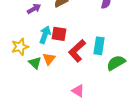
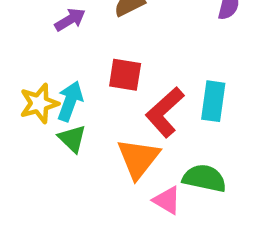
cyan arrow: (45, 35) -> (70, 101), moved
orange triangle: (49, 59) -> (138, 158), moved, size x1.5
green semicircle: (116, 63) -> (204, 178), moved, turned 42

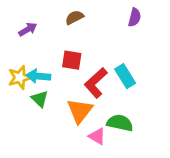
purple arrow: (70, 20) -> (28, 29), moved
cyan arrow: (70, 101) -> (38, 76), turned -105
cyan rectangle: (213, 101) -> (125, 76), turned -40

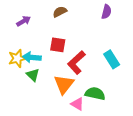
cyan rectangle: (125, 76) -> (112, 59), moved

